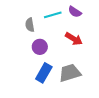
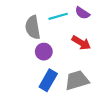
gray semicircle: (30, 25) -> (33, 27), size x1.5

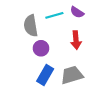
red arrow: (81, 43) -> (76, 40), turned 54

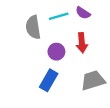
purple circle: (41, 48) -> (56, 52), moved
gray trapezoid: (72, 75) -> (93, 80), moved

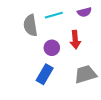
purple semicircle: (83, 13) -> (84, 12), moved, turned -48

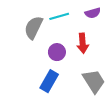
gray semicircle: (30, 25) -> (33, 28), turned 35
gray trapezoid: (85, 74) -> (94, 81), turned 75

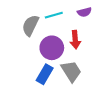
purple circle: (57, 52) -> (52, 48), size x1.5
gray trapezoid: (94, 81) -> (71, 71), moved

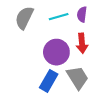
purple semicircle: (84, 12) -> (82, 14), moved, turned 112
gray semicircle: (30, 25) -> (24, 18), moved

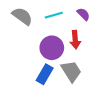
purple semicircle: (82, 14) -> (83, 14), moved, turned 128
gray semicircle: (24, 18) -> (22, 16), turned 100

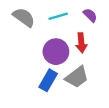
gray trapezoid: (71, 71) -> (77, 77), turned 85

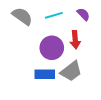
blue rectangle: (48, 80) -> (45, 74), turned 60

